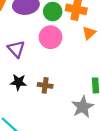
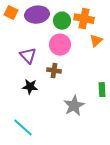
brown cross: (45, 85) -> (54, 71), moved
gray star: (83, 107) -> (74, 106), moved

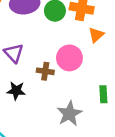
pink circle: (60, 45) -> (69, 58), moved

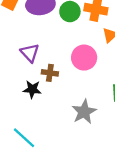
brown cross: (45, 71) -> (50, 73), moved

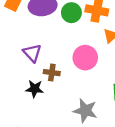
gray star: (84, 112) -> (85, 111), turned -30

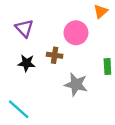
brown cross: (52, 73) -> (55, 55), moved

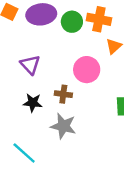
gray star: (76, 84) -> (63, 126), moved

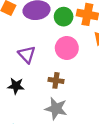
pink circle: (87, 70) -> (67, 48), moved
black star: (33, 103) -> (16, 86), moved

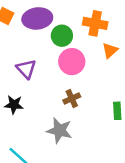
green circle: (64, 17) -> (62, 36), moved
brown cross: (56, 80) -> (72, 98), moved, turned -32

